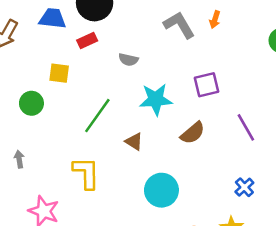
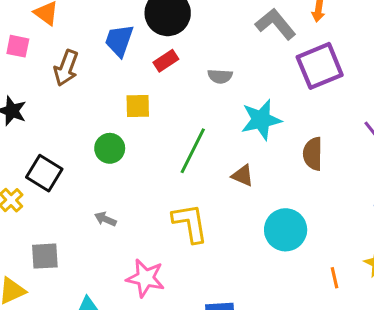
blue trapezoid: (52, 18) -> (119, 40), turned -68
purple square: (206, 85) -> (320, 66), moved, size x1.4
brown semicircle: (193, 133) -> (313, 154), turned 140
gray arrow: (19, 159) -> (105, 219), turned -49

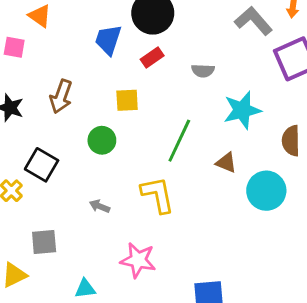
brown arrow: (66, 68) -> (61, 96), moved
yellow L-shape: (190, 223) -> (158, 195), moved
cyan circle: (286, 230) -> (266, 191), moved

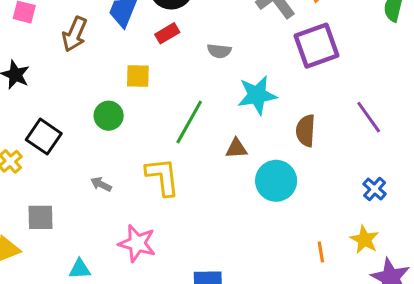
brown arrow: (61, 96) -> (75, 34), moved
brown triangle: (226, 163) -> (236, 148), turned -30

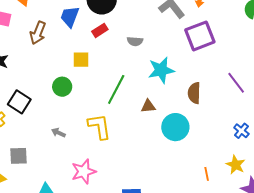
pink star: (137, 243) -> (84, 172), turned -30

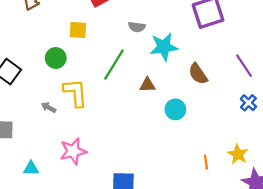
gray semicircle: (135, 41) -> (137, 27), moved
brown semicircle: (194, 93) -> (198, 74), turned -40
yellow L-shape: (99, 126) -> (75, 93), moved
cyan circle: (175, 127) -> (175, 109), size x0.7
blue cross: (241, 131) -> (248, 103), moved

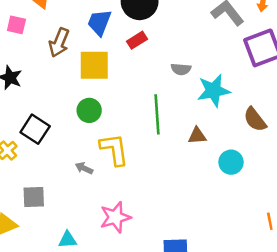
yellow square: (78, 30) -> (94, 65), moved, size x1.5
green line: (114, 65) -> (157, 114), turned -32

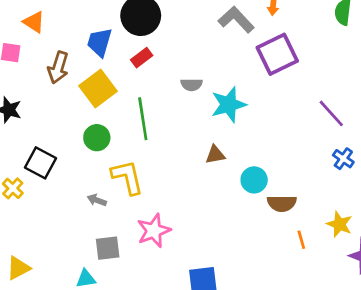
yellow square: (94, 65) -> (98, 89), turned -32
green line: (157, 114) -> (143, 119), moved
brown semicircle: (255, 119) -> (282, 203), moved, turned -48
gray square: (34, 197) -> (108, 248), moved
pink star: (115, 217) -> (154, 231), moved

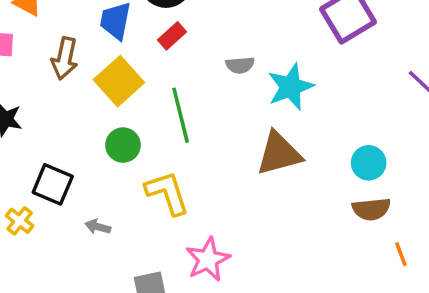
brown triangle: (215, 155) -> (279, 153), size x1.8
cyan circle: (254, 180) -> (369, 163), moved
gray arrow: (97, 200) -> (98, 227), moved

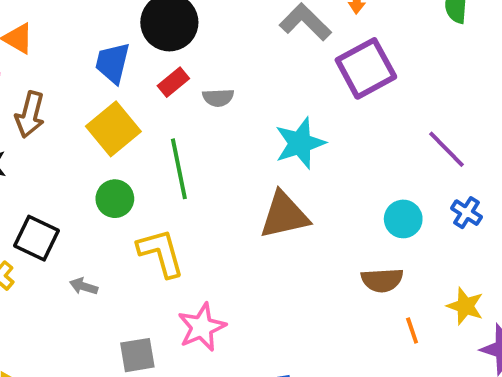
brown arrow: (65, 58) -> (30, 115), moved
gray semicircle: (240, 65) -> (218, 98), moved
cyan circle: (369, 163) -> (403, 219), moved

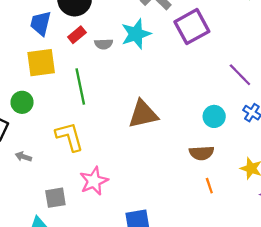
yellow square: (113, 129) -> (41, 63), turned 32
cyan star: (300, 143) -> (136, 34), moved
green circle: (115, 199) -> (22, 102), moved
orange line: (412, 331) -> (209, 186), moved

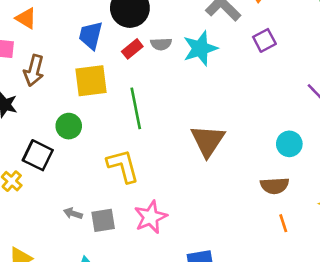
purple square: (192, 27) -> (264, 40), size x0.6
gray semicircle: (104, 44) -> (161, 44), moved
brown triangle: (143, 114) -> (208, 141), turned -44
gray arrow: (23, 157) -> (73, 213), moved
gray square: (55, 198) -> (103, 220), moved

